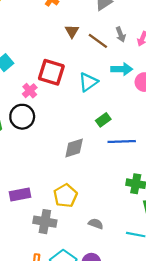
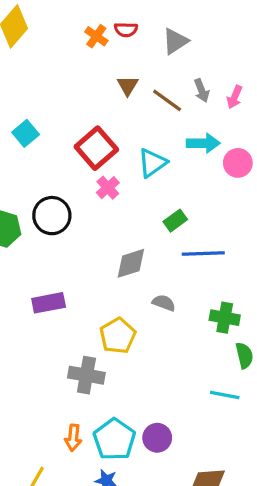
red square: (51, 72) -> (96, 148), turned 32
pink cross: (30, 91) -> (108, 188), moved
purple rectangle: (20, 195) -> (49, 303), moved
gray semicircle: (96, 224) -> (164, 303), moved

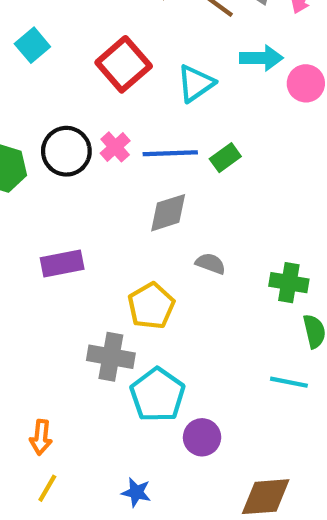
pink cross: (108, 188) -> (115, 147), moved
blue line: (203, 253) -> (170, 153), moved
orange arrow: (73, 438) -> (41, 437), moved
cyan pentagon: (114, 439) -> (158, 395), moved

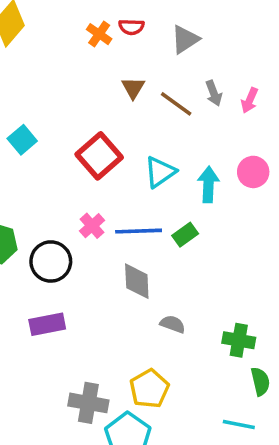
cyan arrow: (261, 58) -> (208, 184), moved, turned -88
black circle: (66, 151) -> (51, 261), moved
gray diamond: (168, 213) -> (137, 281), turned -75
yellow pentagon: (151, 306) -> (149, 389), moved

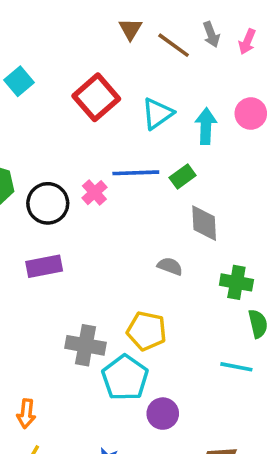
pink cross: (92, 226) -> (94, 193), moved
gray diamond: (137, 281) -> (204, 223), moved
yellow pentagon: (149, 389) -> (147, 331), turned -30

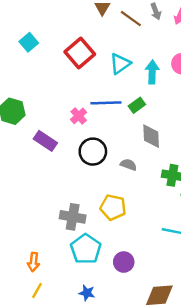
black circle: (48, 203) -> (93, 152), moved
purple rectangle: (44, 266) -> (45, 141), moved, turned 45
cyan pentagon: (125, 378) -> (86, 249), moved

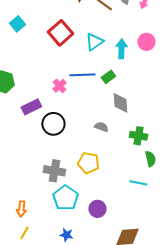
purple rectangle: (45, 141) -> (31, 107), turned -60
black circle: (93, 152) -> (53, 124), moved

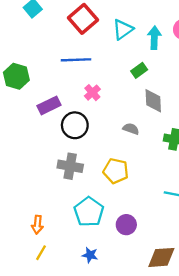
blue line: (82, 75) -> (76, 60), moved
pink cross: (59, 86) -> (92, 93), moved
gray cross: (54, 171) -> (70, 166), moved

